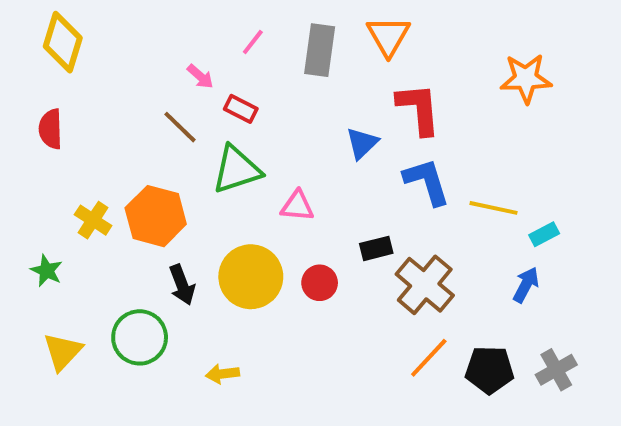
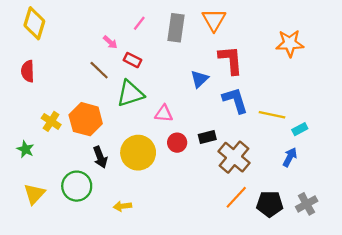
red circle: (320, 283) -> (177, 143), moved

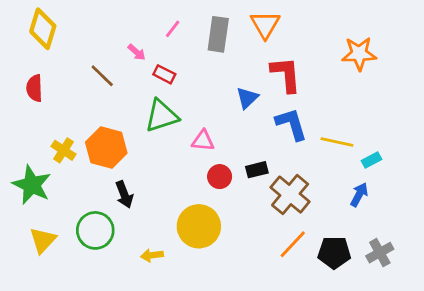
brown line: (99, 70) -> (102, 76), moved
green star: (25, 149) -> (32, 185), size x1.8
yellow circle: (138, 153) -> (199, 226), moved

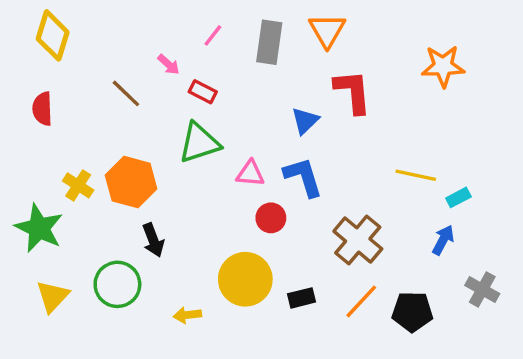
blue L-shape: (291, 124) -> (303, 177), moved
black rectangle: (257, 170) -> (302, 298), moved
gray cross: (380, 253) -> (482, 289), moved, turned -32

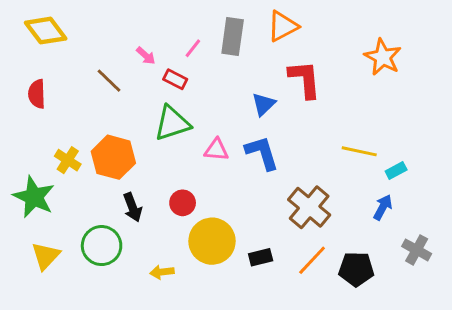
orange triangle: (327, 30) -> (283, 26), turned 32
yellow diamond: (53, 35) -> (46, 31), turned -54
pink line: (213, 35) -> (193, 48), moved
orange star: (443, 66) -> (383, 57), turned 30
red circle: (271, 218) -> (183, 203), moved

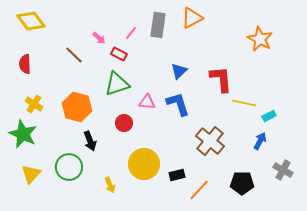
red L-shape: (305, 79) -> (221, 79), moved
yellow cross: (68, 160) -> (34, 104), moved
red circle: (183, 203) -> (124, 123), moved
orange line: (312, 260) -> (199, 190), moved
yellow arrow: (162, 272) -> (110, 185), turned -105

